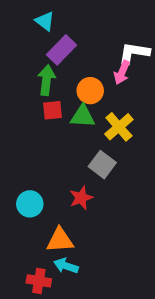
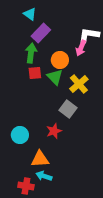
green triangle: (83, 116) -> (55, 77), turned 42

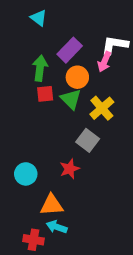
purple rectangle: (41, 33) -> (70, 50), moved

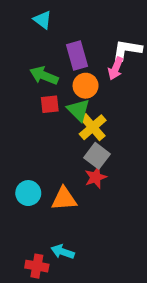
purple rectangle: (70, 50) -> (77, 56), turned -60
green arrow: (40, 68) -> (44, 76), turned -75
yellow cross: (102, 108) -> (93, 127), moved
red star: (70, 169) -> (96, 177), moved
orange triangle: (52, 205) -> (64, 199), moved

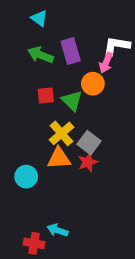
green arrow: (44, 76) -> (41, 55), moved
orange circle: (86, 86) -> (93, 84), moved
yellow cross: (93, 127) -> (61, 133), moved
orange triangle: (64, 199) -> (59, 158), moved

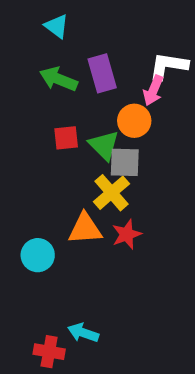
yellow cross: (61, 133) -> (112, 193), moved
gray square: (89, 143) -> (125, 162), moved, turned -35

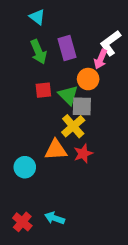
white L-shape: (168, 66) -> (110, 43), turned -45
green arrow: (59, 79) -> (38, 52), turned -135
red cross: (49, 352) -> (22, 222), moved, turned 30

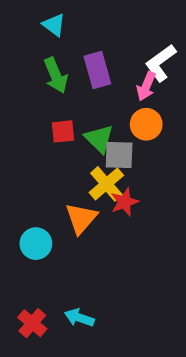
orange circle: (88, 79) -> (146, 124), moved
orange triangle: (56, 150) -> (81, 218), turned -45
red star: (83, 154) -> (124, 202), moved

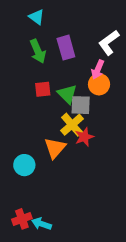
pink arrow: (146, 86) -> (98, 70), moved
cyan arrow: (79, 318) -> (41, 224), moved
red cross: (32, 323) -> (22, 219), turned 30

